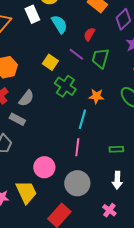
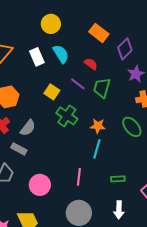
white rectangle: (32, 14) -> (37, 57), moved
red semicircle: (89, 34) -> (91, 64), turned 96
cyan line: (82, 119) -> (97, 149), moved
pink circle: (44, 167) -> (40, 185), moved

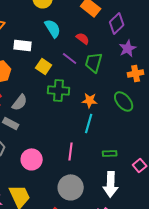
white rectangle: (37, 57) -> (23, 45), moved, turned -60
green cross: (67, 116) -> (59, 90), turned -30
white arrow: (119, 210) -> (111, 184), size x1.4

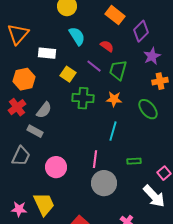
orange star: (90, 100) -> (114, 99), moved
white arrow: (111, 184) -> (154, 196), moved, turned -45
gray circle: (71, 187) -> (104, 183), moved

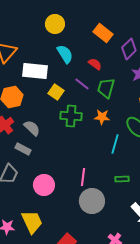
white rectangle: (47, 53) -> (35, 71), size x1.4
gray semicircle: (44, 110) -> (32, 128), turned -84
cyan line: (113, 131) -> (115, 144), moved

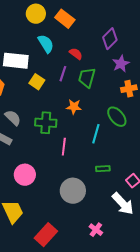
orange rectangle: (103, 33) -> (65, 19), moved
purple line: (82, 84) -> (63, 74), turned 70
green cross: (71, 116) -> (46, 123), moved
orange star: (102, 117) -> (74, 107), moved
pink line: (83, 177) -> (64, 147), moved

